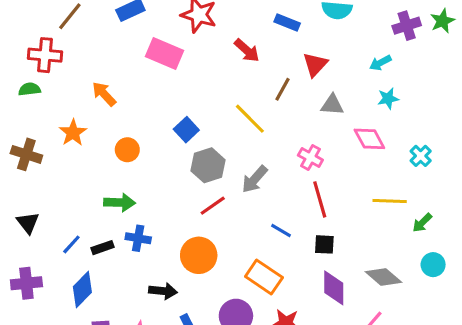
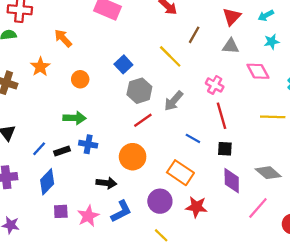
red triangle: (315, 64) -> (232, 17), moved

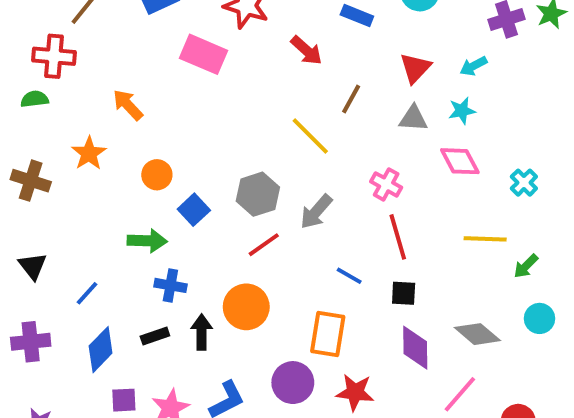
cyan star: (272, 42) -> (462, 111), moved
blue square: (123, 64) -> (194, 210), moved
black rectangle: (62, 151) -> (155, 336), moved
orange rectangle: (180, 173) -> (328, 334), turned 65
black arrow: (106, 183) -> (202, 332), moved, turned -96

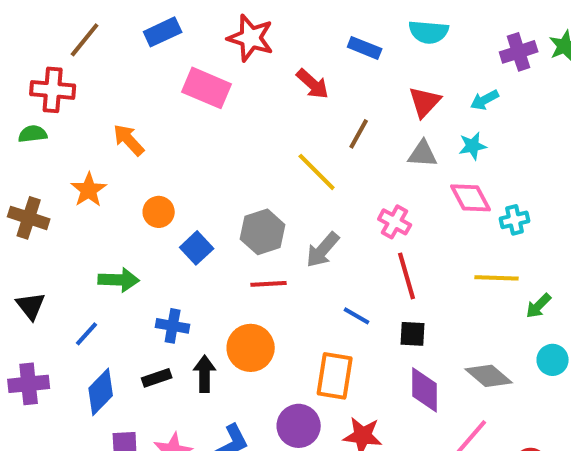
cyan cross: (524, 183) -> (515, 220), moved, turned 32
green arrow: (147, 241) -> (119, 280), moved
red line: (264, 245) -> (269, 284), turned 32

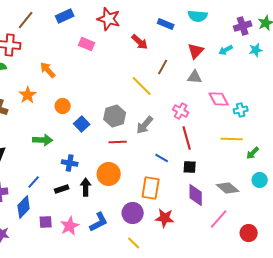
pink rectangle: (207, 88) -> (87, 44), size x0.7
cyan star: (473, 146) -> (256, 50), moved
blue line: (87, 334) -> (34, 182), moved
blue diamond: (101, 392) -> (24, 207), moved

